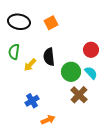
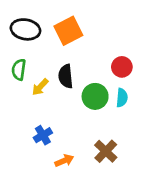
orange square: (51, 23) -> (68, 31), size x1.5
cyan semicircle: (91, 73) -> (122, 98), turned 48
brown cross: (79, 95) -> (106, 151), moved

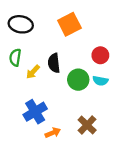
orange square: (68, 31) -> (69, 24), moved
cyan semicircle: (122, 98) -> (100, 81), turned 96
blue cross: (43, 135) -> (35, 112), size x1.5

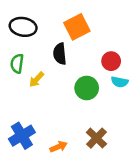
black semicircle: (54, 63) -> (60, 54), moved
cyan semicircle: (100, 81) -> (120, 82), moved
blue cross: (35, 112) -> (22, 136), moved

